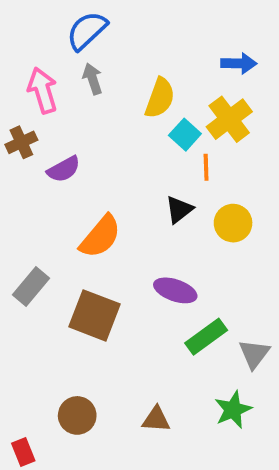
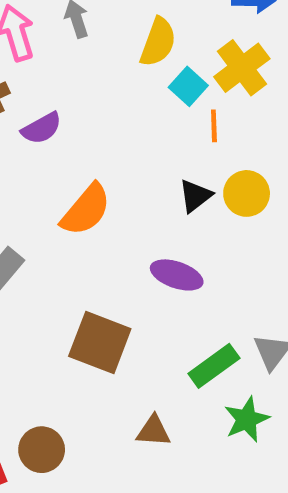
black triangle: (179, 210) -> (195, 196), moved
brown square: (95, 315) -> (100, 343), moved
green rectangle: (206, 337) -> (214, 366), moved
brown circle: (77, 415) -> (42, 450), moved

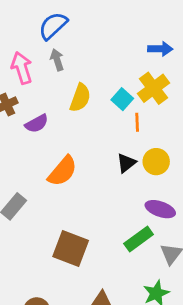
yellow semicircle: (158, 42) -> (80, 98), moved
purple ellipse: (177, 275) -> (160, 209), moved
green rectangle: (214, 366) -> (139, 239), moved

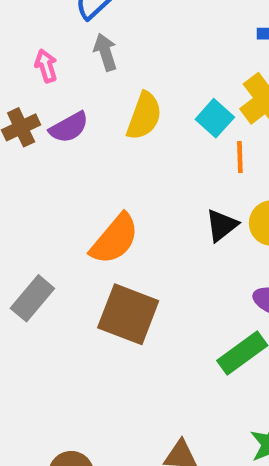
pink arrow: (22, 68) -> (46, 66), size x0.6
purple semicircle: (37, 124) -> (69, 127), moved
brown square: (71, 248) -> (128, 314), moved

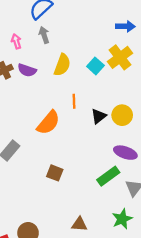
purple semicircle: (69, 127) -> (27, 70), turned 48
orange line: (240, 157) -> (74, 101), moved
brown square: (128, 314) -> (55, 173), moved, size x0.6

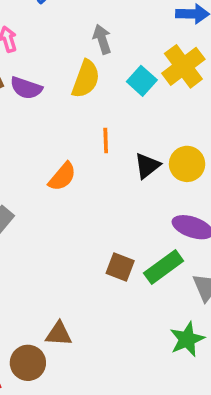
gray arrow: (44, 35) -> (102, 39), moved
orange semicircle: (48, 123) -> (62, 177), size x0.7
brown square: (55, 173) -> (120, 267), moved
brown triangle: (79, 224) -> (59, 334), moved

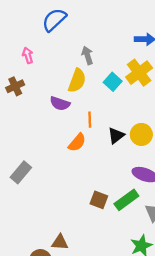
purple semicircle: (26, 88) -> (60, 104), moved
orange semicircle: (62, 177) -> (77, 142), moved

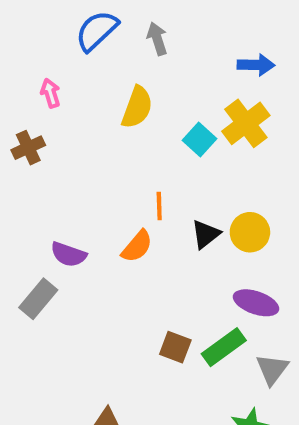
gray arrow: (87, 55) -> (157, 39), moved
yellow semicircle: (77, 81) -> (137, 107), moved
purple semicircle: (60, 104) -> (69, 254), moved

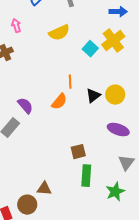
yellow semicircle: (137, 107) -> (59, 33), turned 45
purple semicircle: (69, 254) -> (25, 106), turned -150
brown square: (175, 347) -> (78, 152), turned -35
green rectangle: (224, 347) -> (86, 176), moved, turned -50

